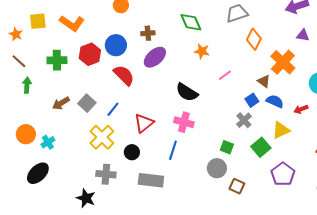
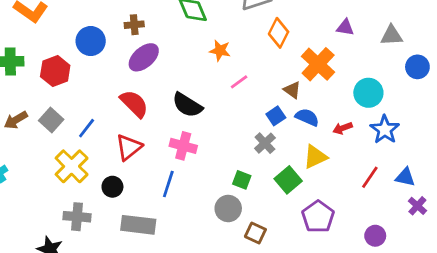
orange star: (202, 51) -> (220, 51), moved
red hexagon: (90, 54) -> (55, 71), moved
red semicircle: (124, 75) -> (134, 104), moved

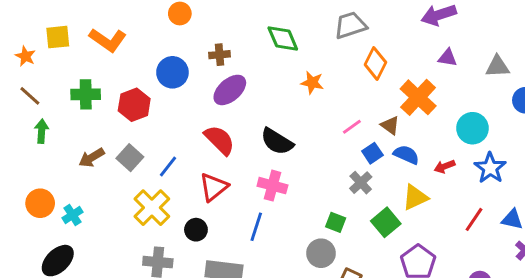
pink line: (239, 82) -> (352, 127), moved

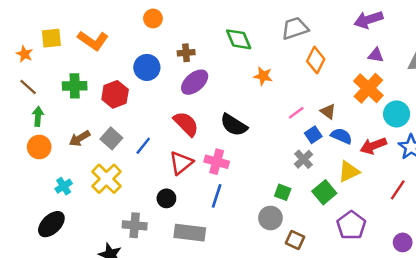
orange cross: (418, 97) -> (368, 88), moved
red arrow: (445, 166) -> (373, 146), size x1.5
pink cross: (272, 186) -> (217, 162), moved
orange circle: (40, 203) -> (39, 147), moved
yellow cross: (152, 208) -> (106, 179), moved

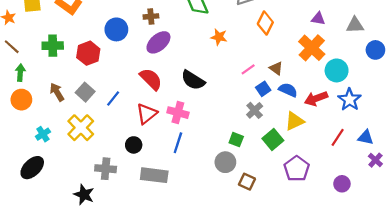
brown arrow: (80, 138) -> (57, 92), turned 90

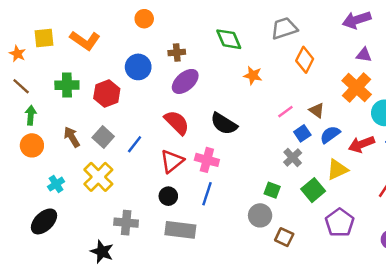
blue semicircle: (288, 90) -> (330, 135), turned -60
black circle: (134, 145) -> (168, 196), moved

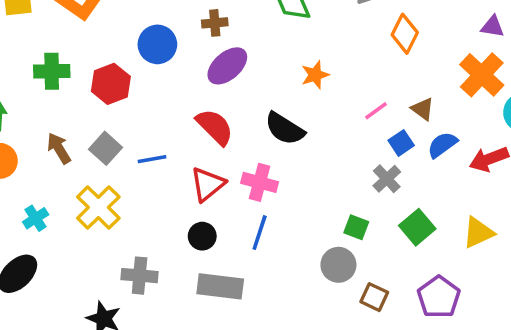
orange star: (253, 75) -> (315, 75), moved, turned -30
blue line: (135, 144) -> (152, 159), turned 42
yellow triangle: (337, 170) -> (478, 233), moved
purple pentagon: (340, 223) -> (439, 297), moved

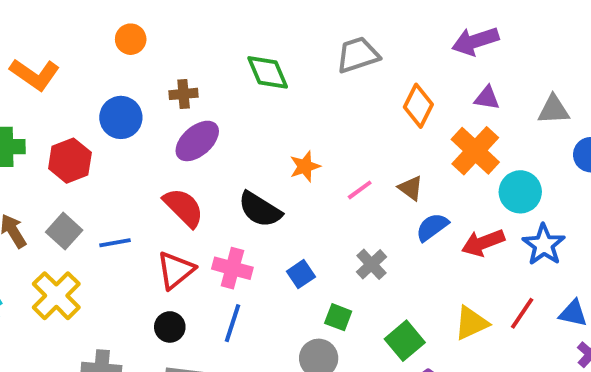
orange diamond: (405, 34) -> (418, 106), moved
orange star: (315, 75) -> (305, 166), moved
blue square: (401, 143) -> (301, 274), moved
green square: (417, 227) -> (405, 341), moved

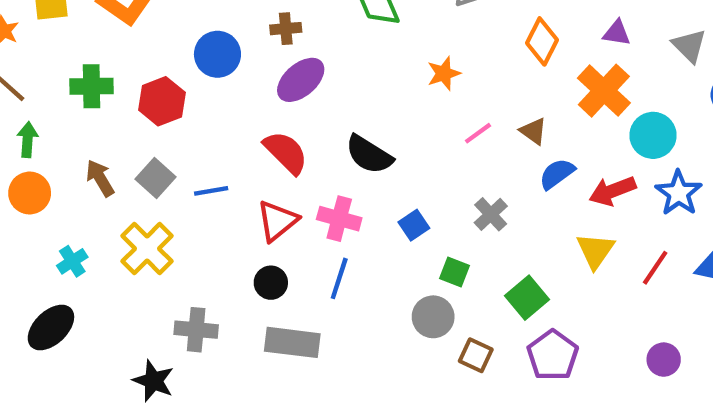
gray triangle: (554, 110) -> (689, 46), turned 48
orange star: (305, 166) -> (444, 73), moved
yellow triangle: (471, 323) -> (595, 251), moved, turned -30

